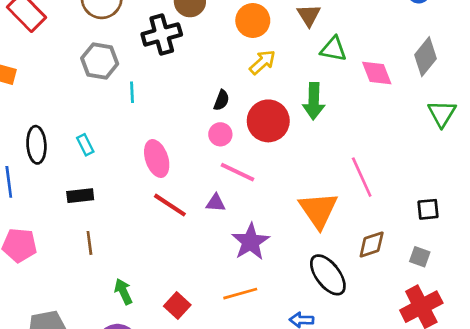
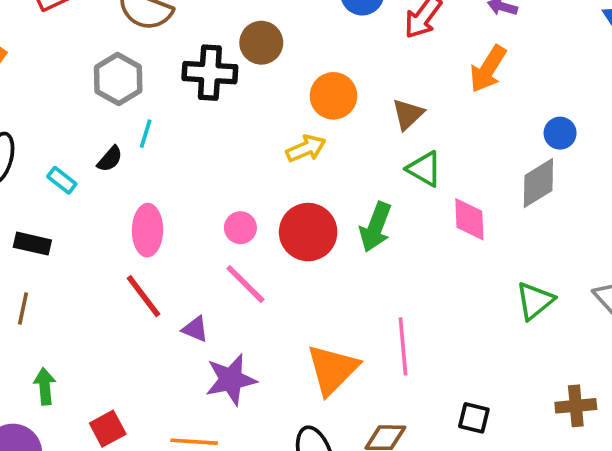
gray diamond: (426, 57) -> (538, 183), moved
yellow arrow: (262, 62) -> (306, 148), moved
black semicircle: (221, 100) -> (110, 159), moved
cyan rectangle: (85, 145) -> (62, 180), turned -45
purple triangle: (216, 203) -> (195, 329), moved

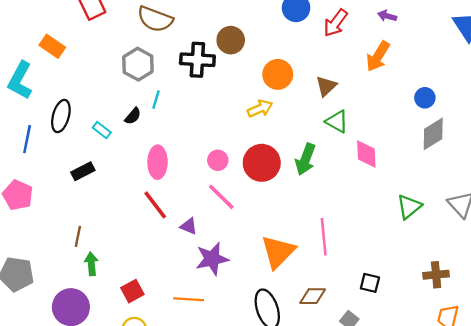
gray diamond: (538, 183) -> (433, 134), moved
black rectangle: (32, 244) -> (83, 171), turned -40
brown line: (23, 309) -> (78, 236), moved

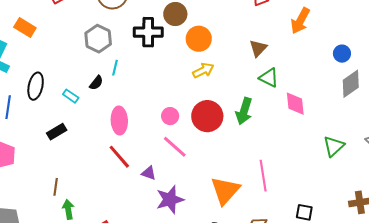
orange circle: (278, 74) -> (199, 39), moved

